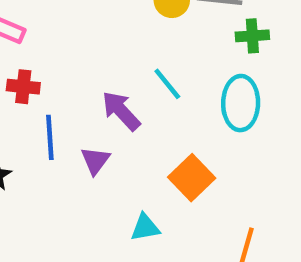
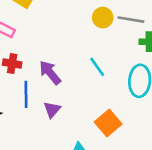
purple arrow: (121, 111) -> (50, 73), moved

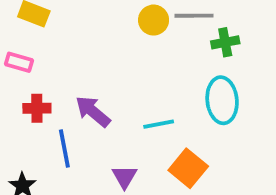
cyan line: (97, 67) -> (159, 124), moved, turned -55
purple triangle: (52, 110) -> (125, 177), moved

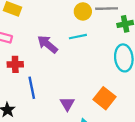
purple arrow: (93, 111) -> (47, 44), moved
cyan line: (159, 124) -> (78, 37), moved

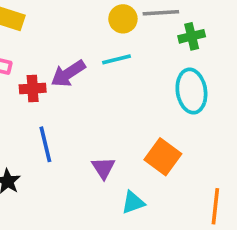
purple arrow: (47, 44) -> (68, 73), turned -70
red cross: (15, 64) -> (33, 89), moved

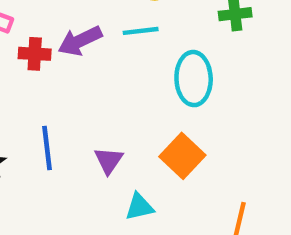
cyan ellipse: (191, 91) -> (194, 79), moved
blue line: (45, 144) -> (47, 148), moved

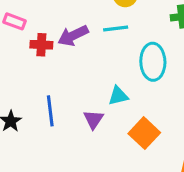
orange square: (182, 156) -> (144, 133), moved
cyan triangle: (139, 207) -> (118, 96), moved

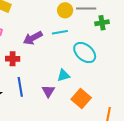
red cross: (41, 45) -> (13, 59), moved
cyan ellipse: (153, 62) -> (85, 53), turned -45

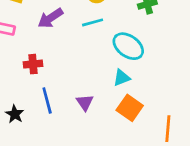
purple arrow: (33, 38) -> (50, 18), moved
cyan triangle: (63, 75) -> (122, 78), moved

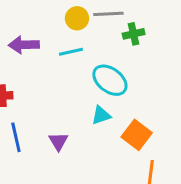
purple arrow: (50, 18) -> (24, 45), turned 30
orange square: (130, 108) -> (137, 135), moved

